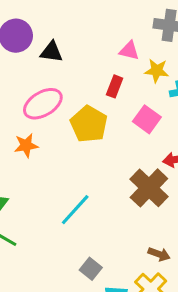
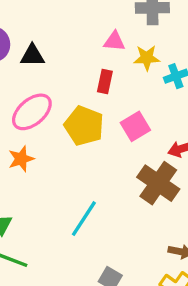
pink square: (147, 119) -> (135, 126), moved, turned 32

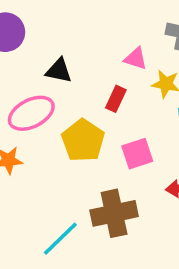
black triangle: (32, 56) -> (59, 71), moved
brown cross: (158, 183) -> (114, 213), moved, turned 30

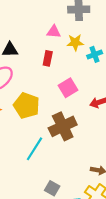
yellow pentagon: (83, 141) -> (26, 106), moved

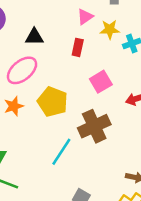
pink triangle: (54, 32) -> (85, 17), turned -40

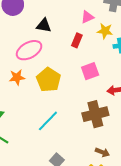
brown cross: (94, 126) -> (95, 114), moved

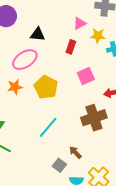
brown arrow: (102, 152) -> (75, 152), moved, turned -152

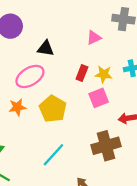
yellow star: (98, 36) -> (104, 74), moved
red rectangle: (71, 47) -> (82, 73), moved

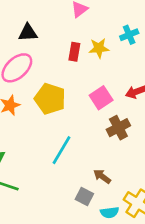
pink square: (99, 98) -> (101, 98), moved
brown cross: (106, 146) -> (118, 128), size x0.7

